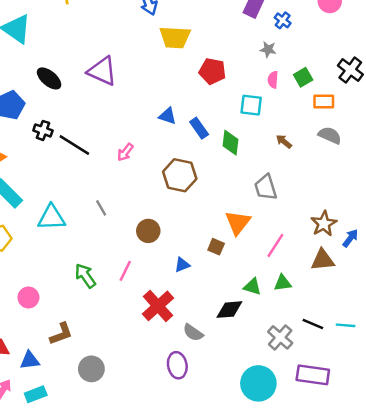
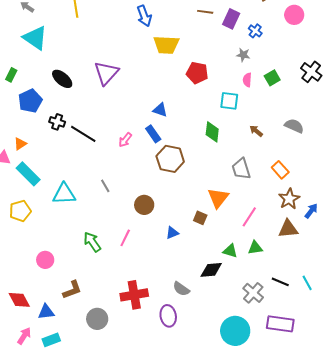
purple triangle: (102, 71) -> (106, 73), turned 48
orange rectangle: (324, 101) -> (280, 170), moved, turned 48
blue rectangle: (199, 128) -> (153, 134), moved
red cross: (158, 306) -> (134, 295), moved, turned 32
cyan line: (346, 325) -> (307, 283), turned 56

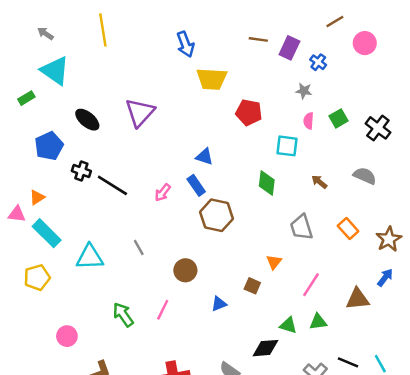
black cross: (311, 72) -> (378, 128), moved
green rectangle: (11, 75) -> (26, 98), moved, turned 32
orange triangle: (218, 198) -> (274, 262), size x0.6
brown star: (289, 199) -> (389, 239), moved

